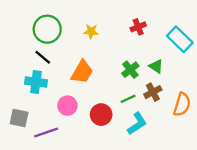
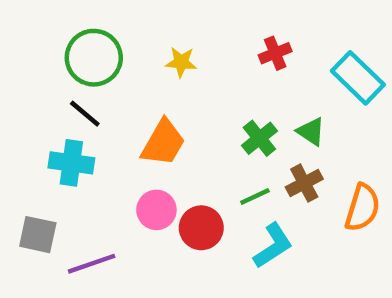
pink circle: (67, 106) -> (156, 210), moved

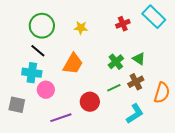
cyan rectangle: (358, 78) -> (154, 17), moved
pink circle: (156, 210) -> (46, 90), moved
cyan L-shape: (273, 246) -> (135, 114), moved
purple line: (92, 264) -> (61, 118), moved

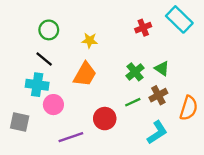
green circle: (42, 26) -> (49, 30), size x0.7
yellow star: (81, 28) -> (90, 40), moved

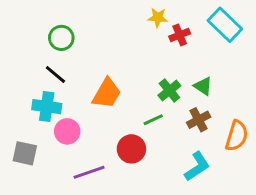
yellow star: (90, 40) -> (158, 17), moved
green line: (133, 102) -> (153, 120), moved

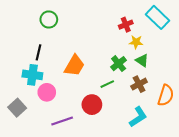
yellow star: (158, 17) -> (136, 42), moved
green circle: (61, 38) -> (49, 19), moved
black line: (55, 74) -> (39, 52), turned 63
gray square: (25, 153) -> (17, 108), turned 36

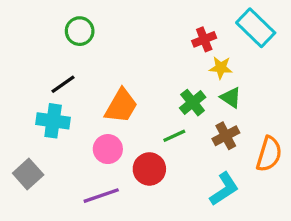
black line: (39, 52) -> (63, 84), turned 42
pink circle: (47, 92) -> (108, 149), moved

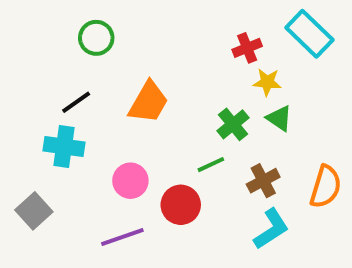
orange trapezoid: (121, 106) -> (149, 102), moved
brown cross: (226, 136) -> (263, 181), moved

